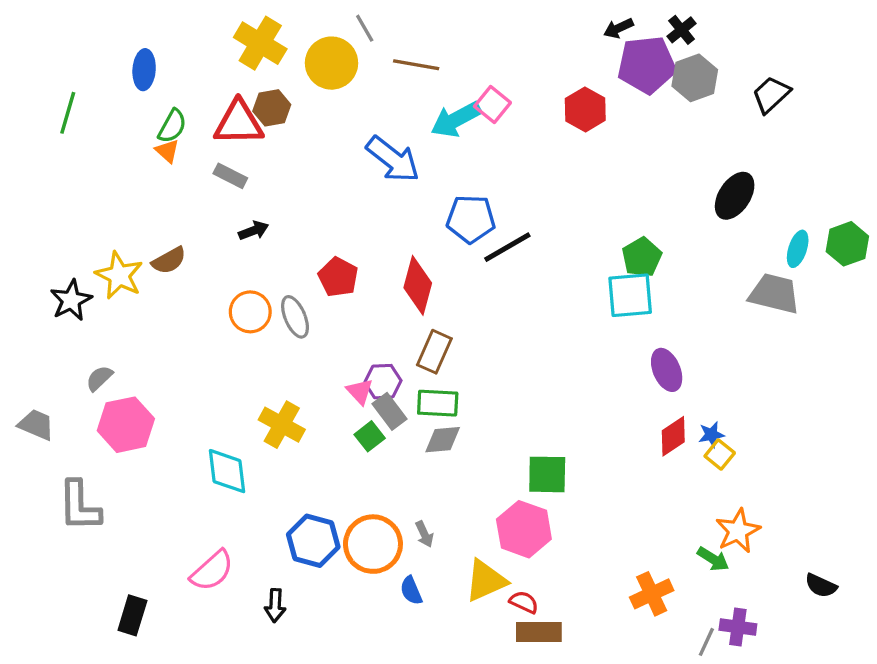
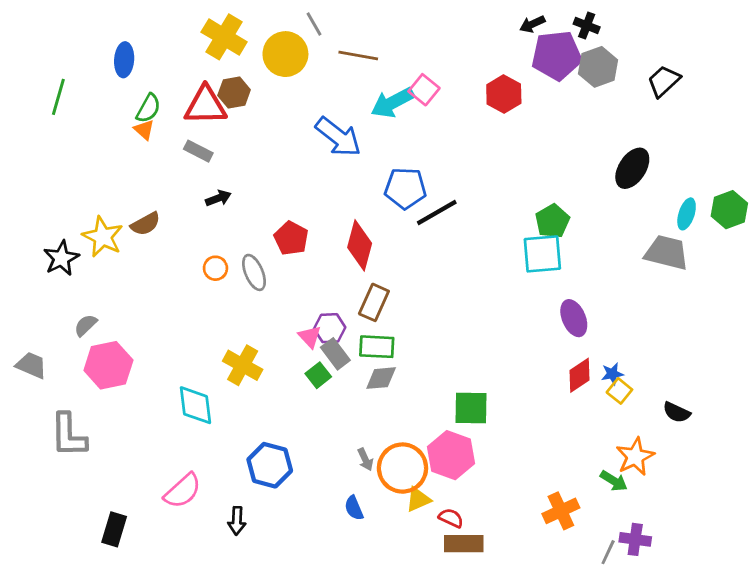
black cross: (682, 30) -> (587, 25), turned -30
orange circle: (250, 312) -> (215, 268), size x0.7
orange circle: (373, 544) -> (402, 468), moved
yellow triangle: (486, 581) -> (418, 499), size x0.7
black semicircle: (821, 586) -> (677, 412), moved

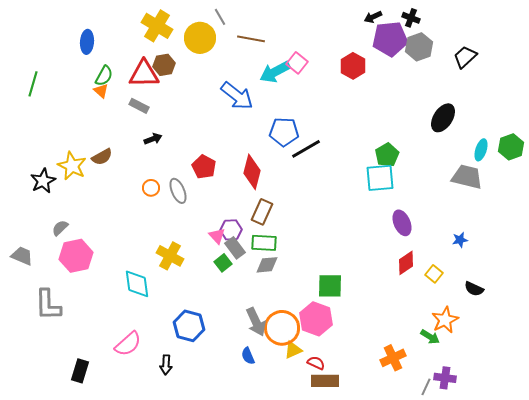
green line: (58, 97) -> (33, 84), moved
blue star: (612, 374) -> (460, 240), moved
gray arrow: (365, 459) -> (256, 322), size x1.8

